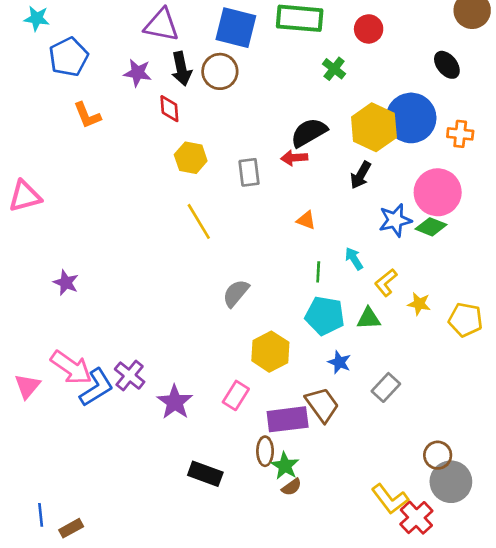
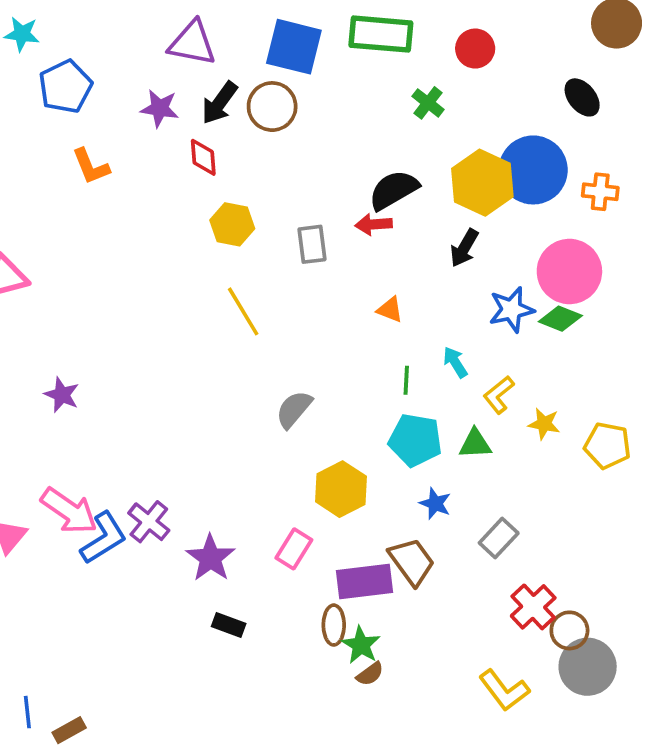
black arrow: (181, 69) -> (220, 103), turned 48
black rectangle: (205, 474) -> (229, 625), moved, size x0.7
red cross: (416, 518) -> (533, 607), moved

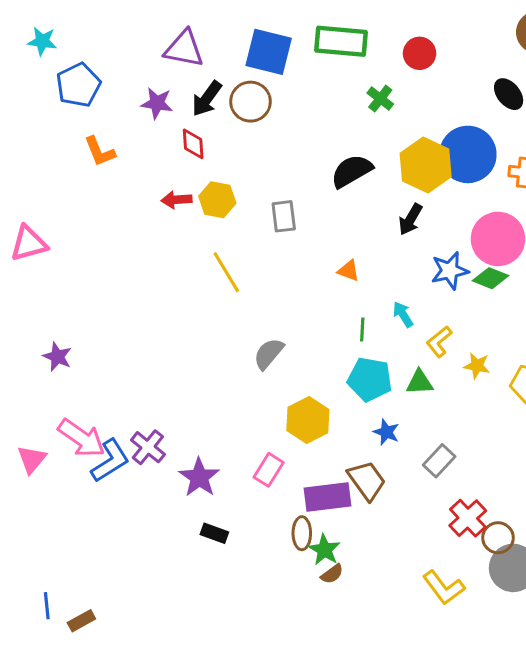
red arrow: (374, 224) -> (177, 200), moved
purple star: (62, 395) -> (57, 357), moved

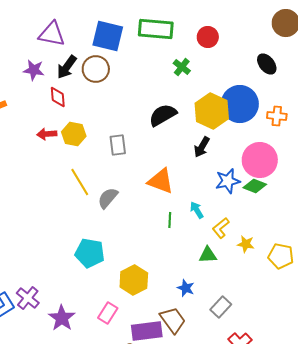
orange triangle: (349, 271) -> (161, 181), size x1.8
gray semicircle: (269, 354) -> (108, 198), moved
cyan pentagon: (370, 379) -> (90, 253), moved

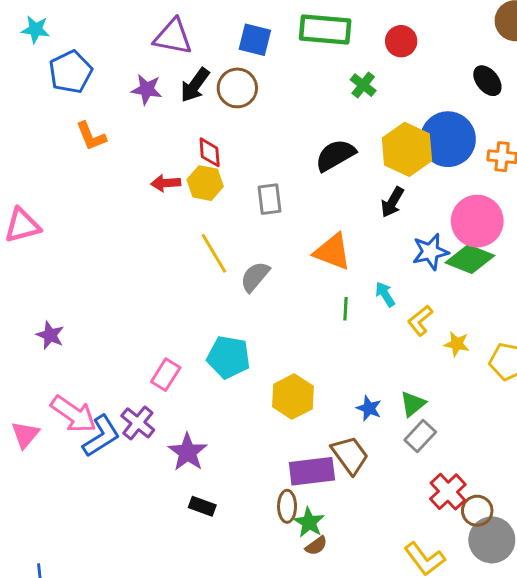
blue square: (108, 36) -> (255, 40), size x0.7
red diamond: (58, 97) -> (210, 152), moved
green diamond: (255, 186) -> (470, 259), size x1.4
green triangle: (208, 255) -> (413, 404), moved, turned -36
pink rectangle: (108, 313) -> (166, 375), moved

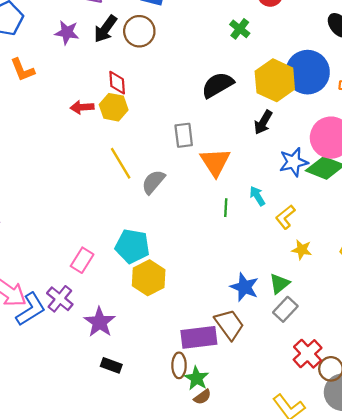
gray rectangle: (269, 199) -> (184, 135), moved
orange triangle: (332, 252) -> (215, 162), turned 36
yellow star: (457, 344) -> (302, 250), moved
yellow hexagon: (293, 397) -> (149, 278), moved
blue star: (369, 408) -> (244, 287), size x1.4

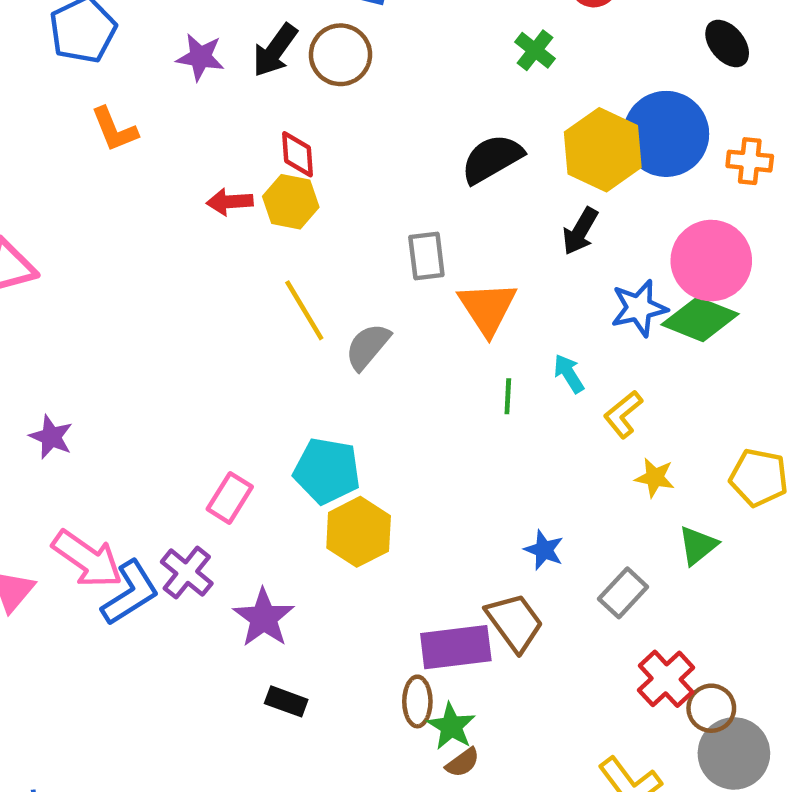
green triangle: (280, 284) -> (698, 545), moved
blue star: (244, 287) -> (544, 550), size x0.7

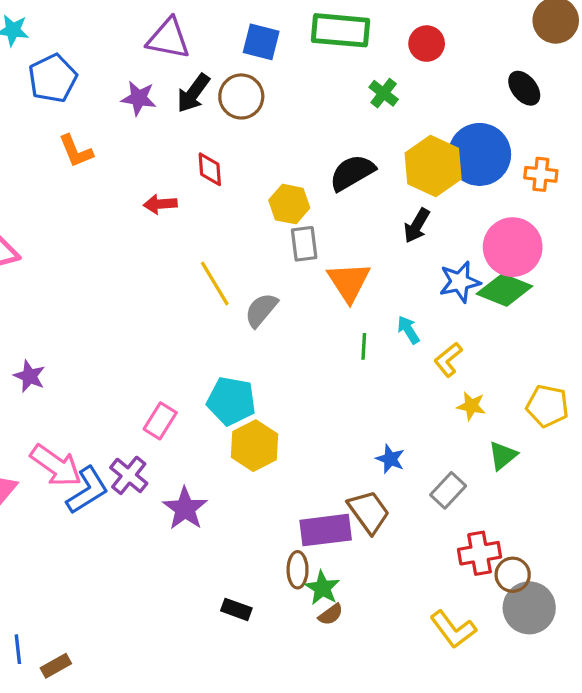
yellow hexagon: (291, 202) -> (289, 204), moved
red cross: (666, 679) -> (480, 553), turned 33
black rectangle: (286, 701) -> (236, 609), moved

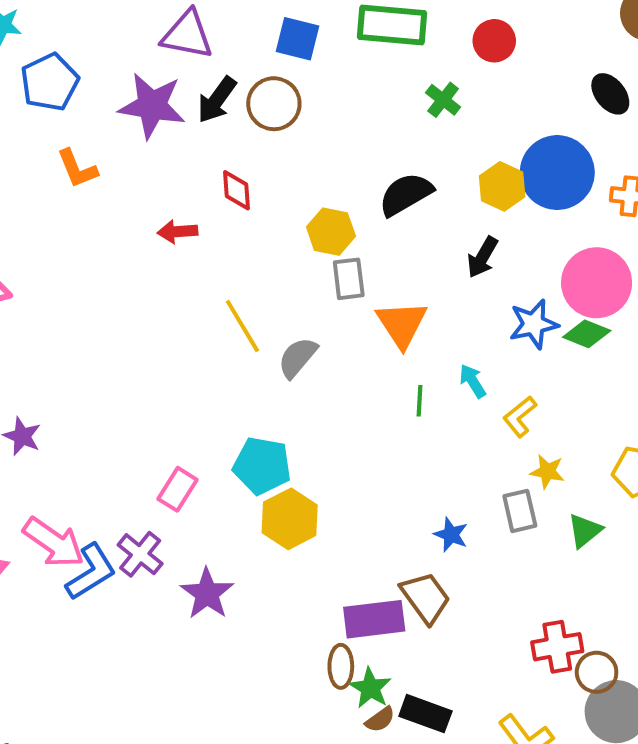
purple star: (139, 98) -> (152, 106), size x1.6
yellow hexagon: (433, 166) -> (502, 186), size x0.7
green diamond: (504, 290) -> (587, 334), size x0.7
gray rectangle: (448, 490) -> (520, 511), moved, turned -56
black rectangle: (236, 609) -> (425, 714), moved, size x1.4

